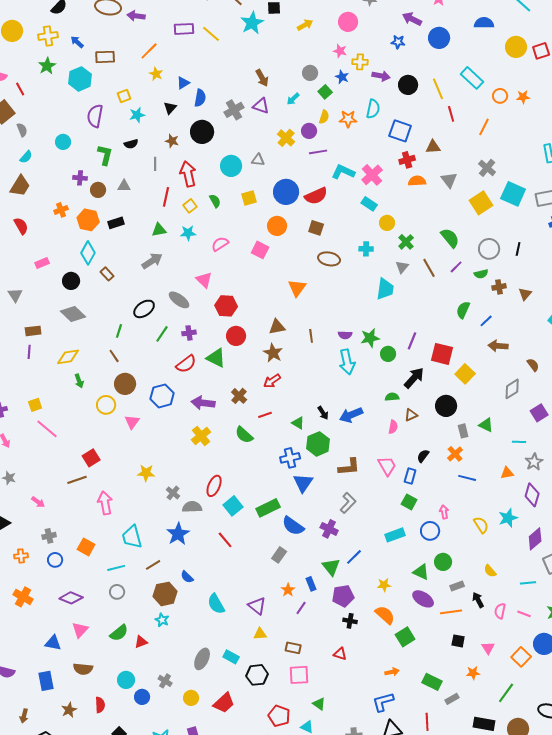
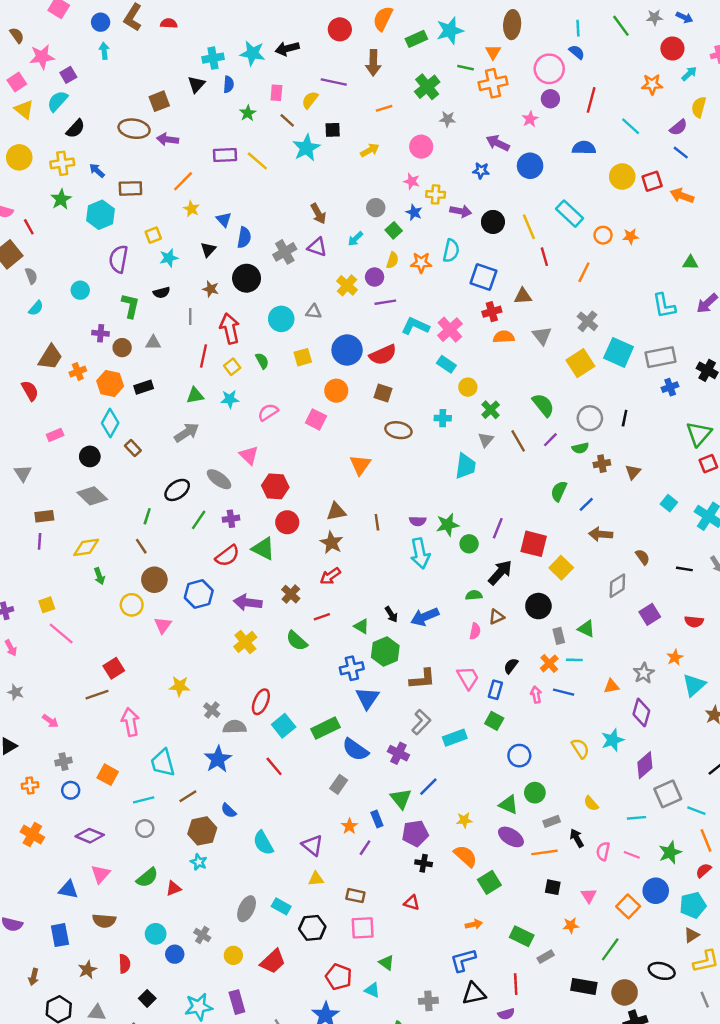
blue triangle: (183, 83) -> (224, 220), turned -40
brown trapezoid: (20, 186) -> (50, 357), moved
cyan line: (519, 442) -> (574, 660), moved
pink arrow: (444, 512) -> (536, 695), moved
cyan rectangle: (395, 535) -> (455, 738), moved

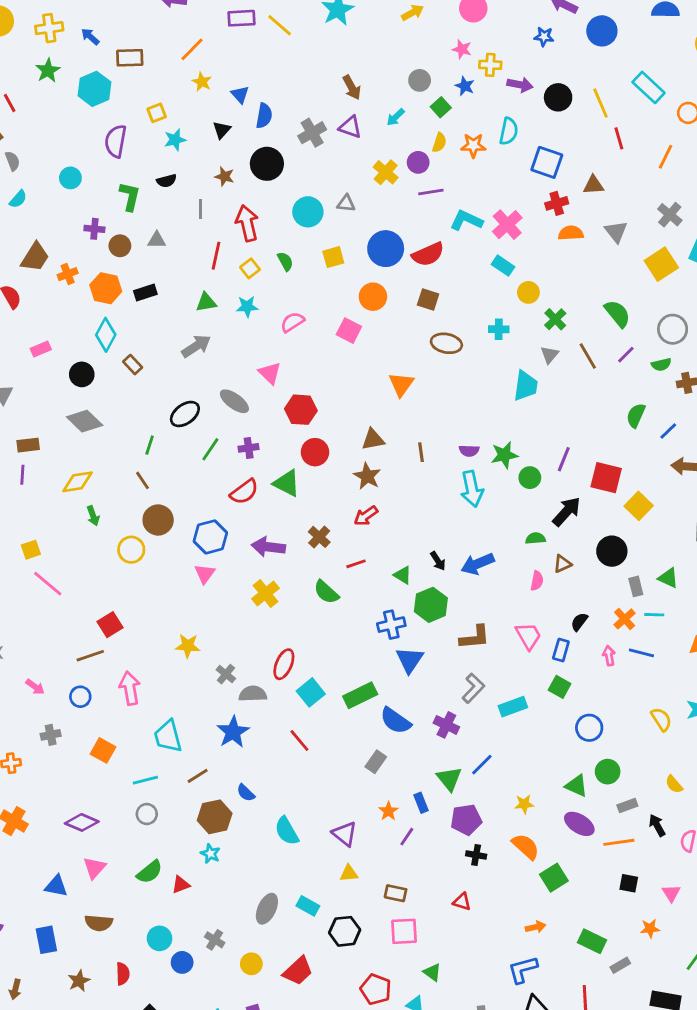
pink triangle: (163, 625) -> (205, 574), moved
blue circle: (71, 790) -> (80, 697), moved

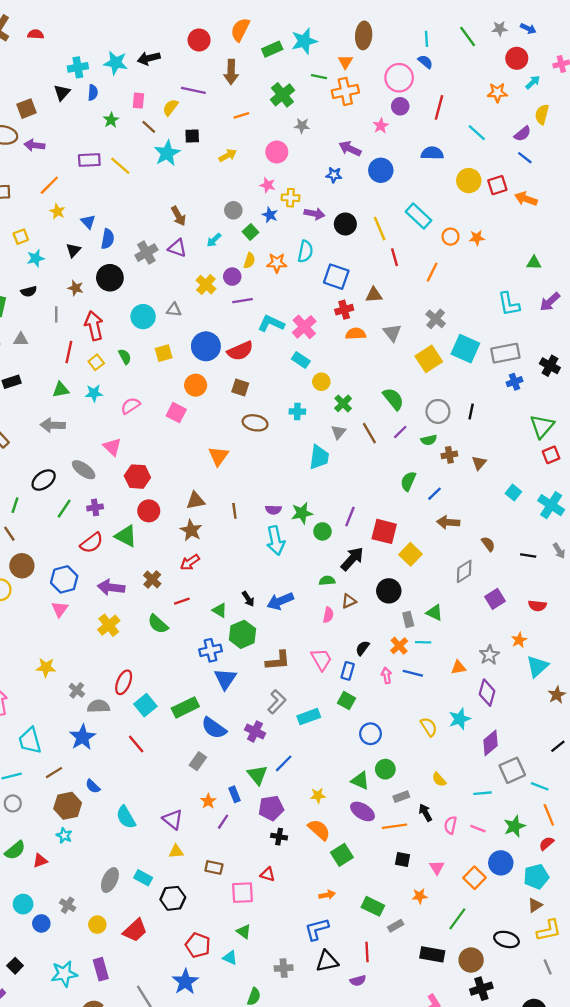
gray arrow: (196, 346) -> (53, 425), turned -145
pink square: (404, 931) -> (242, 893), moved

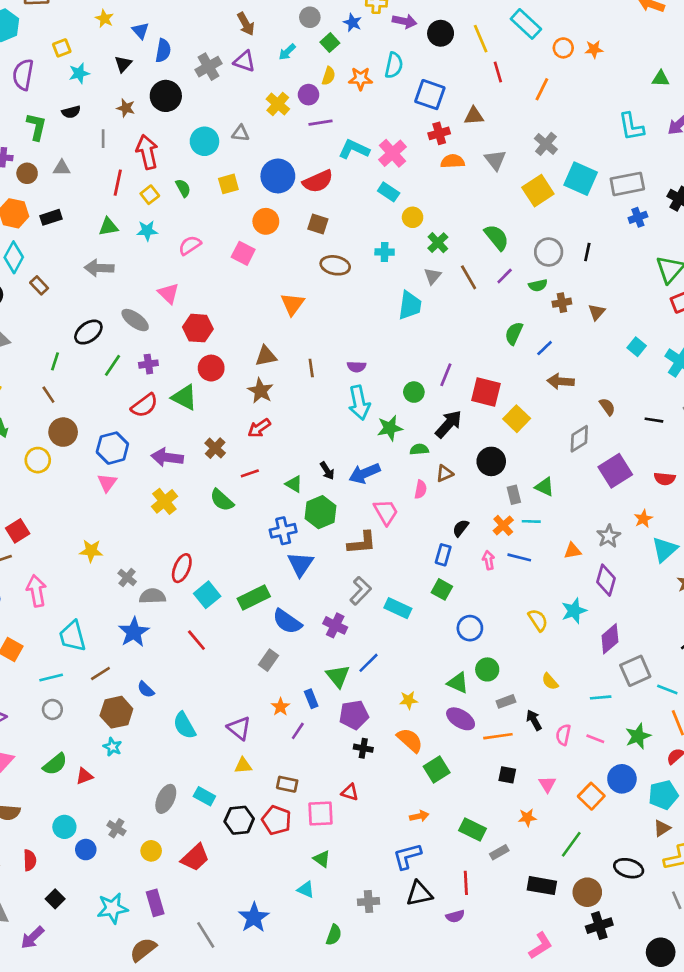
green star: (302, 513) -> (390, 428), moved
purple square: (495, 599) -> (615, 471), size x1.4
pink trapezoid: (321, 659) -> (386, 512), moved
cyan rectangle: (309, 717) -> (398, 608), turned 45
red pentagon: (198, 945) -> (276, 820), moved

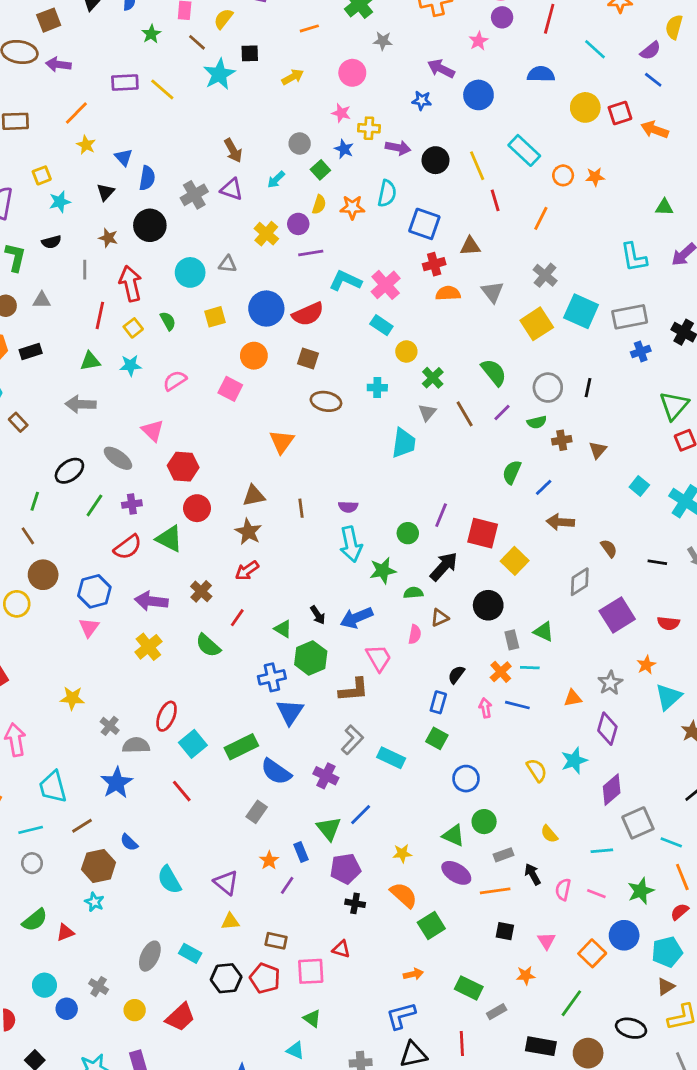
red line: (250, 473) -> (237, 618), turned -36

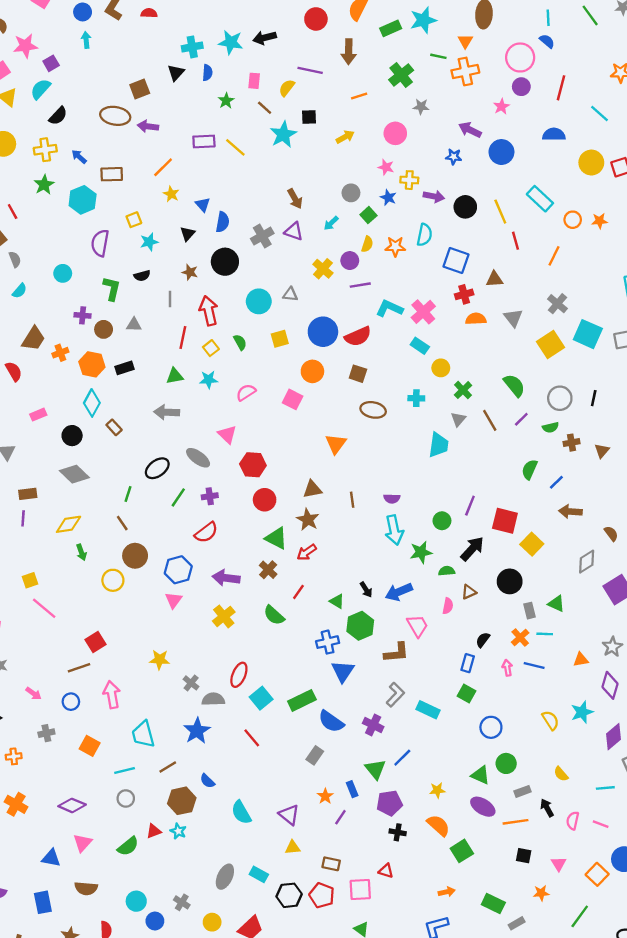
green triangle: (169, 539) -> (276, 538), moved
red triangle: (65, 932) -> (154, 831), moved

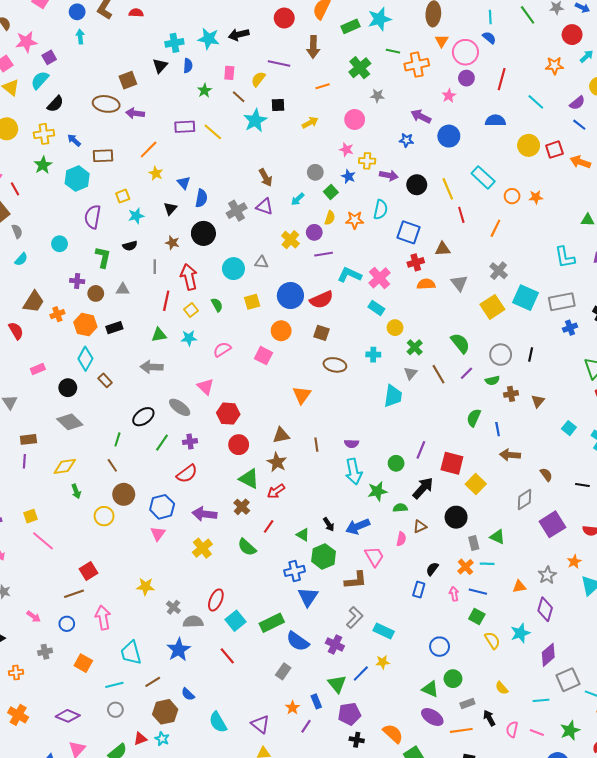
orange triangle: (465, 41) -> (442, 41), moved
blue line: (556, 482) -> (498, 429), turned -56
green square: (466, 693) -> (477, 617), moved
yellow star: (437, 790) -> (383, 662), moved

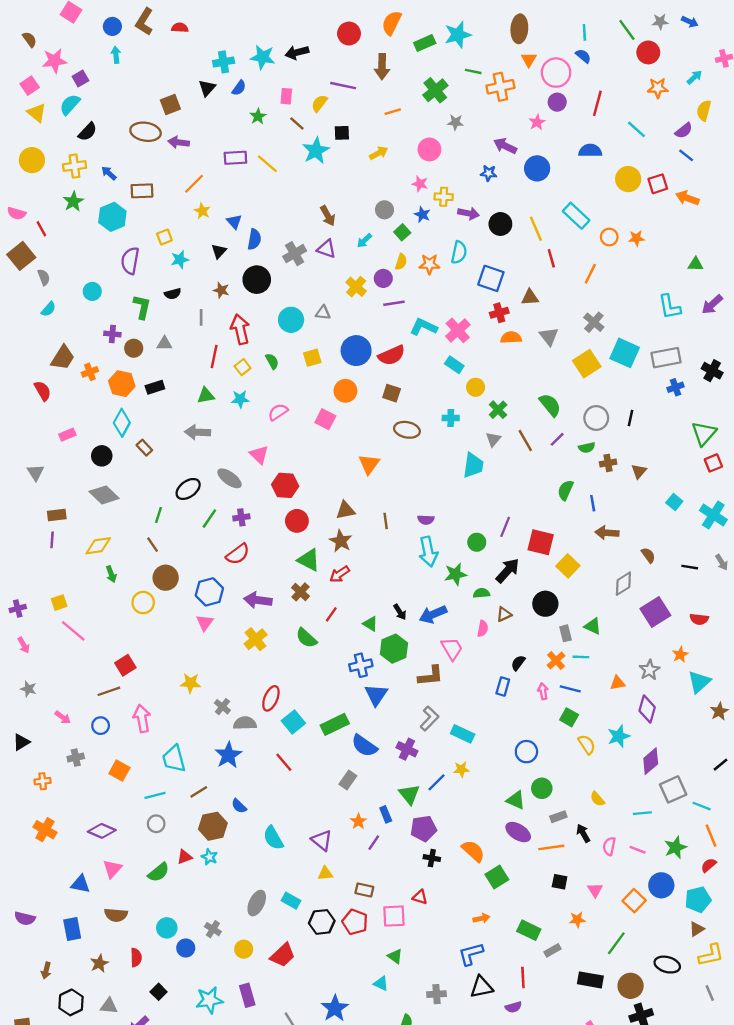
red circle: (572, 35) -> (648, 52), moved
blue semicircle: (188, 66) -> (239, 88), turned 32

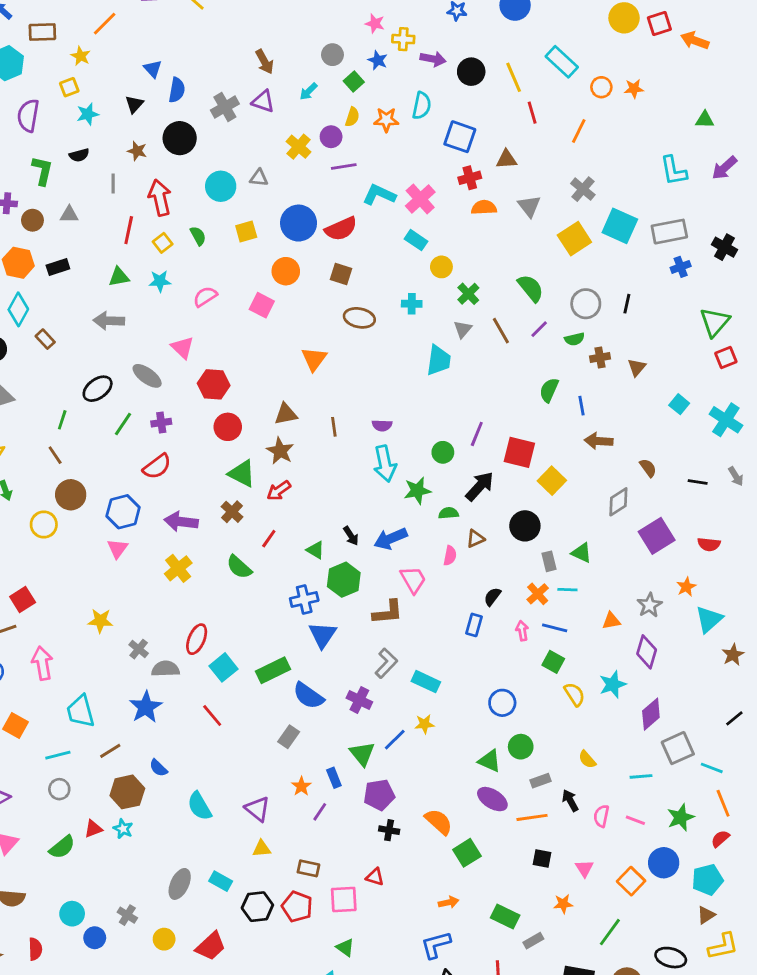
yellow star: (202, 211) -> (81, 56), moved

